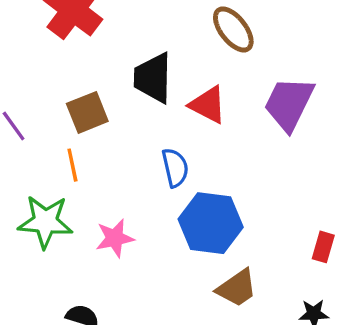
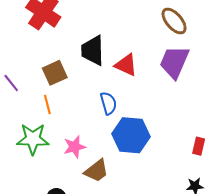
brown ellipse: (233, 29) -> (174, 21), moved
brown trapezoid: (237, 288) -> (96, 171), moved

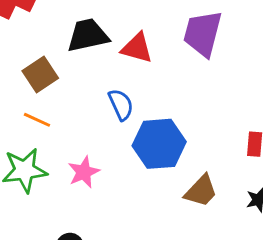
black trapezoid: (93, 50) -> (88, 35), turned 88
orange line: (47, 105) -> (37, 120), turned -42
brown trapezoid: (96, 171) -> (201, 191), moved

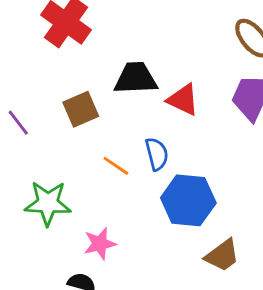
orange line: (37, 120) -> (116, 166), moved
pink star: (84, 172) -> (100, 244), moved

